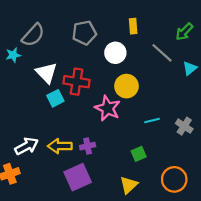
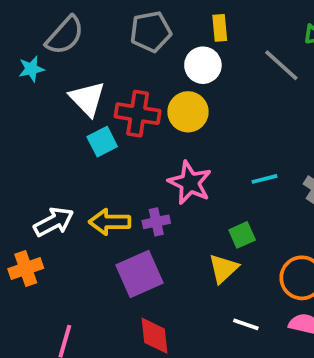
yellow rectangle: (133, 26) -> (220, 28), moved
yellow circle: (126, 86) -> (188, 112), moved
pink star: (108, 108) -> (190, 183), moved
yellow triangle: (129, 185) -> (223, 268), moved

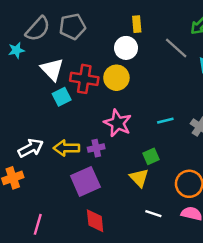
gray pentagon: (151, 32) -> (72, 26), moved
yellow triangle: (223, 268) -> (139, 178), turned -30

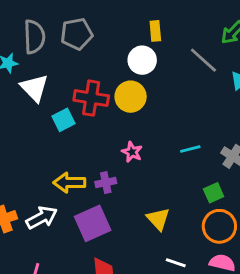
gray semicircle: (38, 29) -> (34, 37), turned -44
white triangle: (52, 69) -> (34, 88), moved
pink star: (118, 123) -> (132, 152), size x0.6
white arrow: (31, 148) -> (42, 218), moved
green square: (151, 156) -> (214, 193), moved

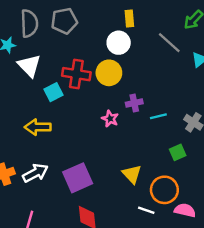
yellow arrow: (69, 183) -> (38, 127), moved
purple cross: (106, 183) -> (134, 103), moved
orange circle: (219, 226) -> (164, 190), moved

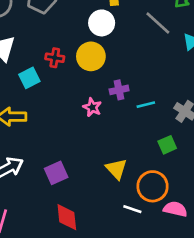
red cross: (76, 74) -> (55, 58), size x0.6
purple square: (78, 178) -> (56, 173), size x0.7

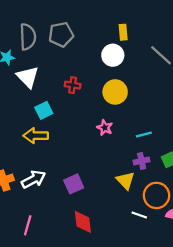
yellow circle: (91, 56) -> (115, 92), moved
cyan square: (29, 78) -> (44, 110), moved
purple cross: (119, 90) -> (142, 161), moved
cyan line: (146, 105) -> (144, 135), moved

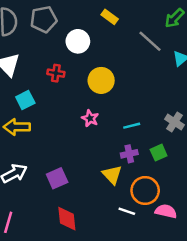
yellow rectangle: (123, 32) -> (110, 17), turned -49
white circle: (113, 55) -> (78, 41), moved

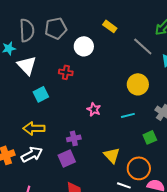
yellow circle: (101, 80) -> (138, 84), moved
yellow arrow: (17, 127) -> (34, 128), moved
purple cross: (129, 154) -> (74, 138), moved

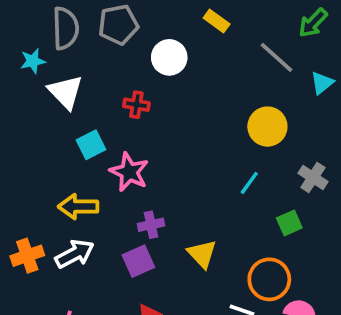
pink star: (94, 109) -> (129, 172), moved, size x1.5
cyan line: (128, 115) -> (249, 183), turned -40
yellow triangle: (112, 155) -> (202, 254), moved

